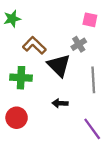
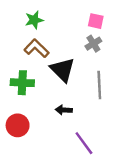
green star: (12, 19) -> (34, 20), moved
gray cross: (79, 44) -> (93, 44), moved
purple line: (92, 129) -> (84, 143), moved

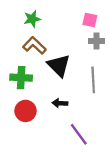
gray cross: (93, 44) -> (97, 41), moved, turned 32
red circle: (18, 125) -> (26, 111), moved

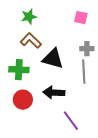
gray cross: (97, 41) -> (87, 49), moved
black triangle: (59, 65) -> (53, 59), turned -30
black arrow: (60, 103) -> (54, 93), size x1.5

